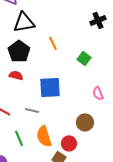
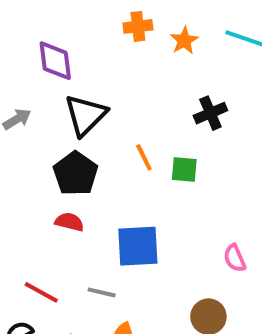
black cross: (98, 20) -> (210, 113), moved
black triangle: (24, 22) -> (86, 115), turned -35
green square: (84, 58) -> (184, 169), moved, turned -32

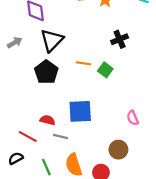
orange line: (144, 157) -> (83, 63), turned -56
green square: (184, 169) -> (105, 70), turned 32
red semicircle: (69, 222) -> (47, 120), moved

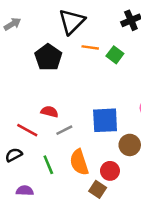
black triangle: (52, 40) -> (72, 22), moved
blue square: (80, 111) -> (105, 120), moved
gray line: (61, 136) -> (64, 130), turned -40

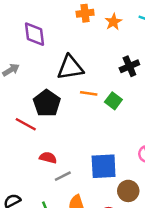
black triangle: (72, 22) -> (70, 67), turned 36
red line: (27, 130) -> (26, 124), moved

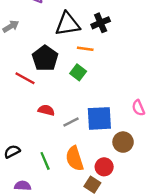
black cross: (129, 66) -> (101, 23), moved
green square: (113, 101) -> (78, 72), moved
gray line: (63, 176) -> (71, 122), moved

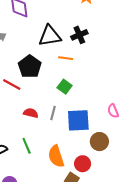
green square: (78, 72) -> (65, 87), moved
gray line: (71, 122) -> (53, 113), moved, turned -48
green line: (45, 161) -> (27, 146), moved

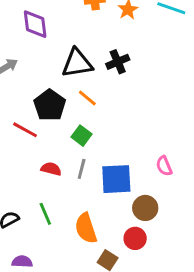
orange line: (66, 58) -> (87, 98), moved, turned 32
green square: (65, 87) -> (82, 136), moved
red circle: (83, 164) -> (135, 238), moved

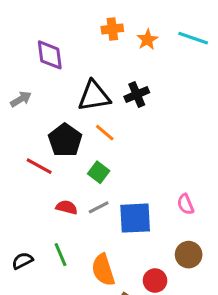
gray line: (82, 169) -> (99, 207), turned 48
brown circle: (145, 208) -> (189, 255), moved

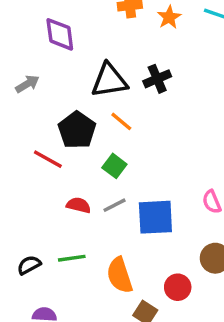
green line: (60, 255) -> (72, 258), turned -75

